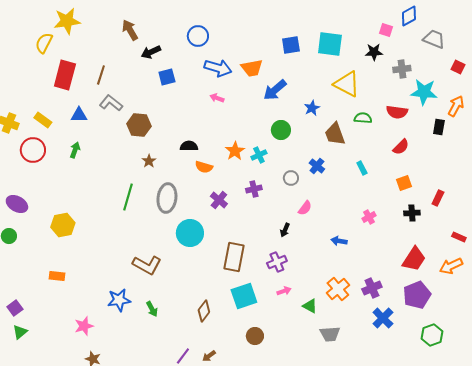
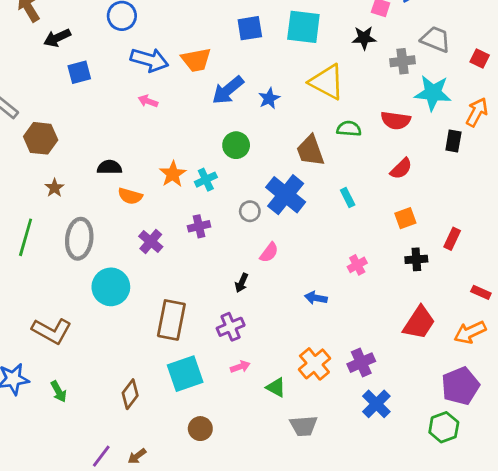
gray trapezoid: (434, 39) -> (436, 39), moved
blue star: (312, 108) -> (269, 98), moved
blue cross: (317, 166) -> (286, 195), size x1.8
purple pentagon: (417, 295) -> (460, 386), moved

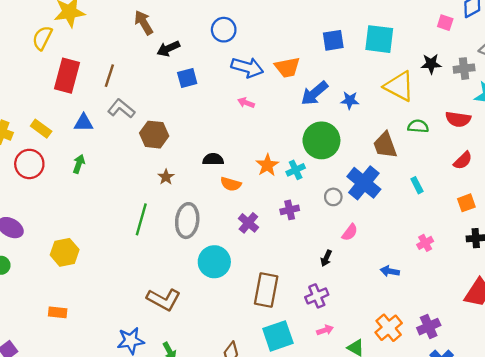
black star: (364, 38) -> (431, 64), moved
blue star: (269, 98) -> (350, 100), turned 30
green circle: (236, 145) -> (321, 140), size x1.6

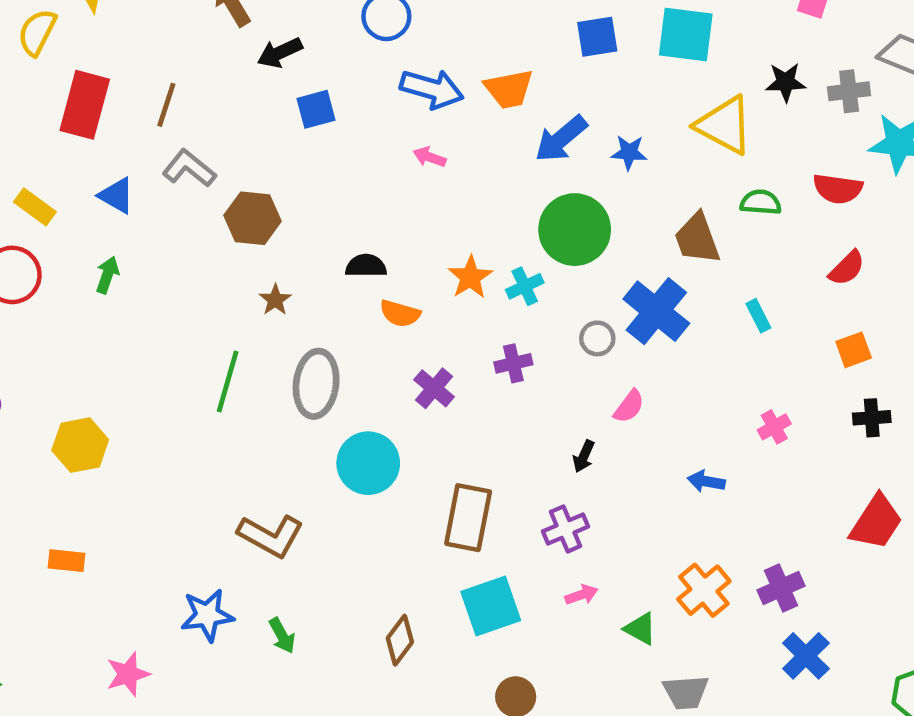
blue triangle: (84, 123) -> (116, 196), turned 30

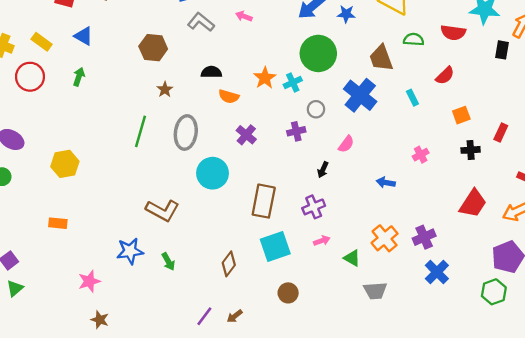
gray L-shape: (189, 168) -> (201, 22), moved
red semicircle: (847, 268) -> (445, 76), moved
gray circle: (597, 338) -> (316, 109), moved
purple cross: (513, 363) -> (296, 131), moved

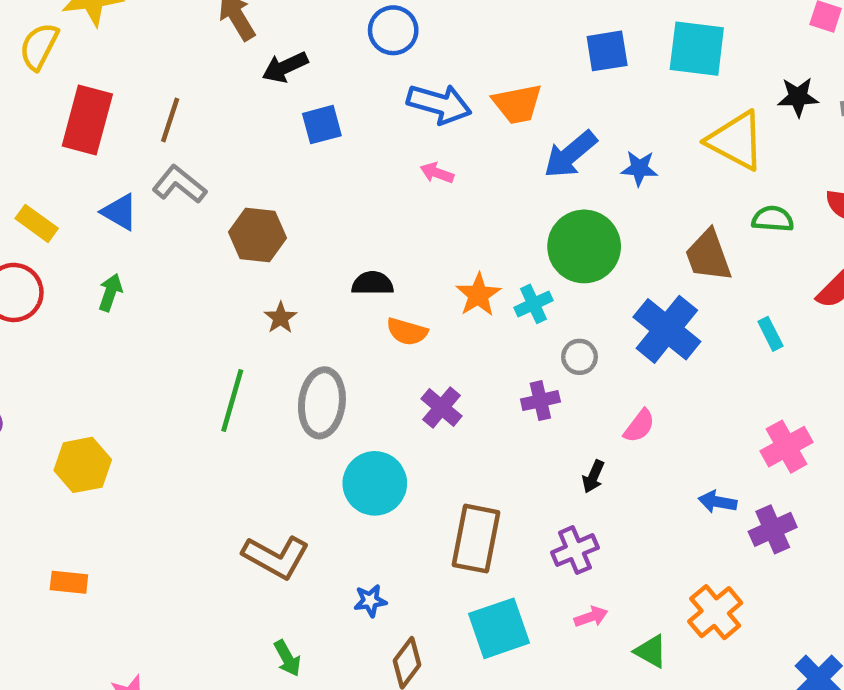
gray L-shape: (201, 22) -> (179, 184), moved
pink cross: (421, 155) -> (787, 447), size x1.5
purple cross: (424, 237) -> (773, 529), moved
blue star: (130, 251) -> (370, 601), moved, size x0.6

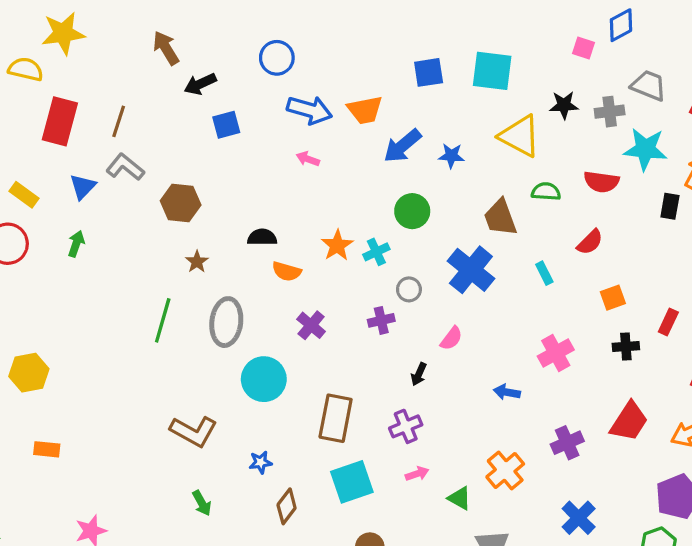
yellow semicircle: (39, 46) -> (26, 69), turned 76
blue triangle: (120, 212) -> (83, 187), turned 44
green circle: (584, 246) -> (412, 211), size x0.7
yellow hexagon: (83, 465) -> (29, 373), moved
purple cross: (773, 529) -> (567, 443), moved

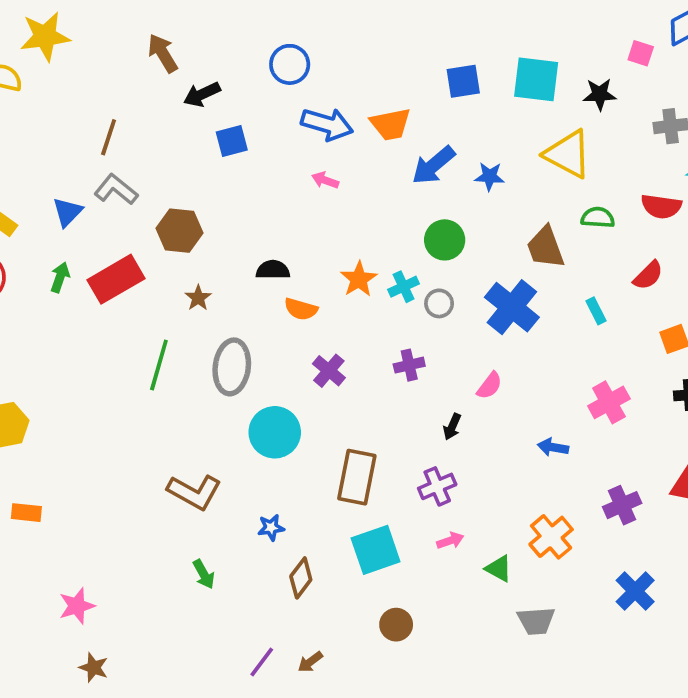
black star: (564, 105) -> (600, 94), moved
red rectangle: (60, 121) -> (116, 279), moved, turned 45
gray circle: (409, 289) -> (439, 303), moved

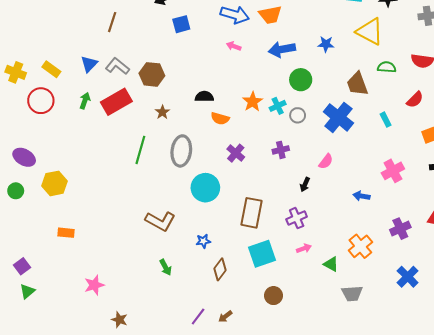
blue arrow: (433, 165) -> (282, 49), moved, turned 30
gray L-shape: (116, 190) -> (117, 66), moved
brown star: (94, 668) -> (119, 320), moved

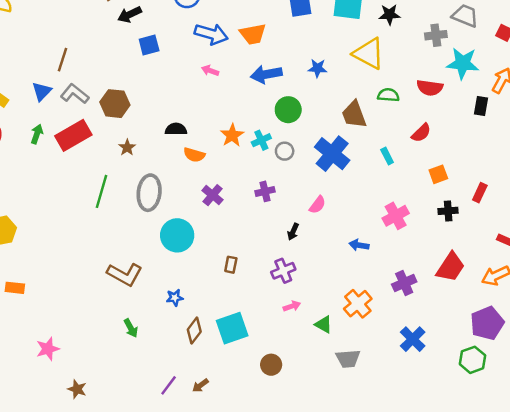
brown line: (112, 22) -> (62, 60), moved
brown rectangle: (251, 213) -> (231, 265), size x0.5
cyan square: (262, 254) -> (232, 328), moved
brown circle: (273, 296) -> (271, 365), moved

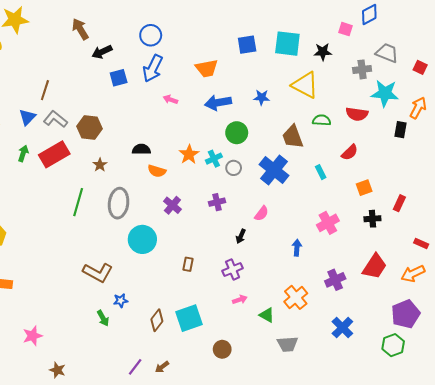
blue arrow: (211, 34) -> (153, 68), moved, turned 100
blue arrow: (359, 245) -> (297, 248), turned 84
blue star: (175, 298) -> (121, 301), moved

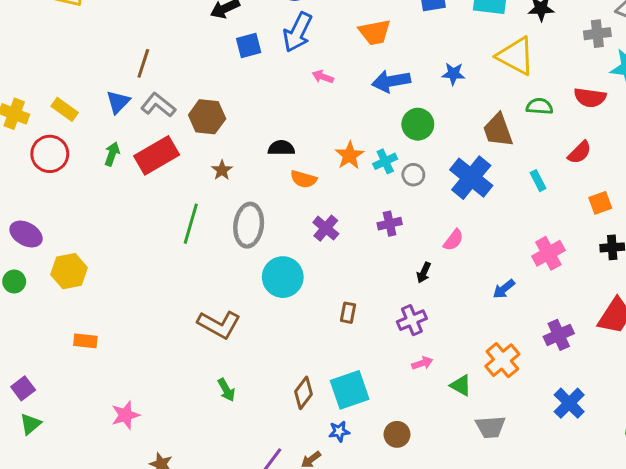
blue arrow: (297, 248) -> (504, 289), turned -133
blue star: (121, 301) -> (339, 431), moved

